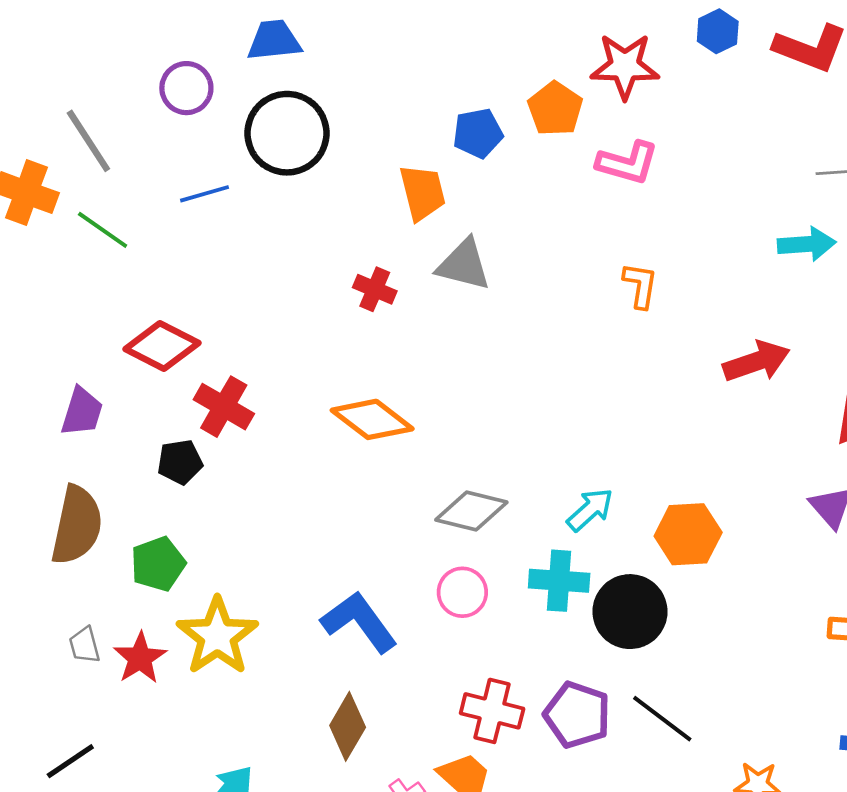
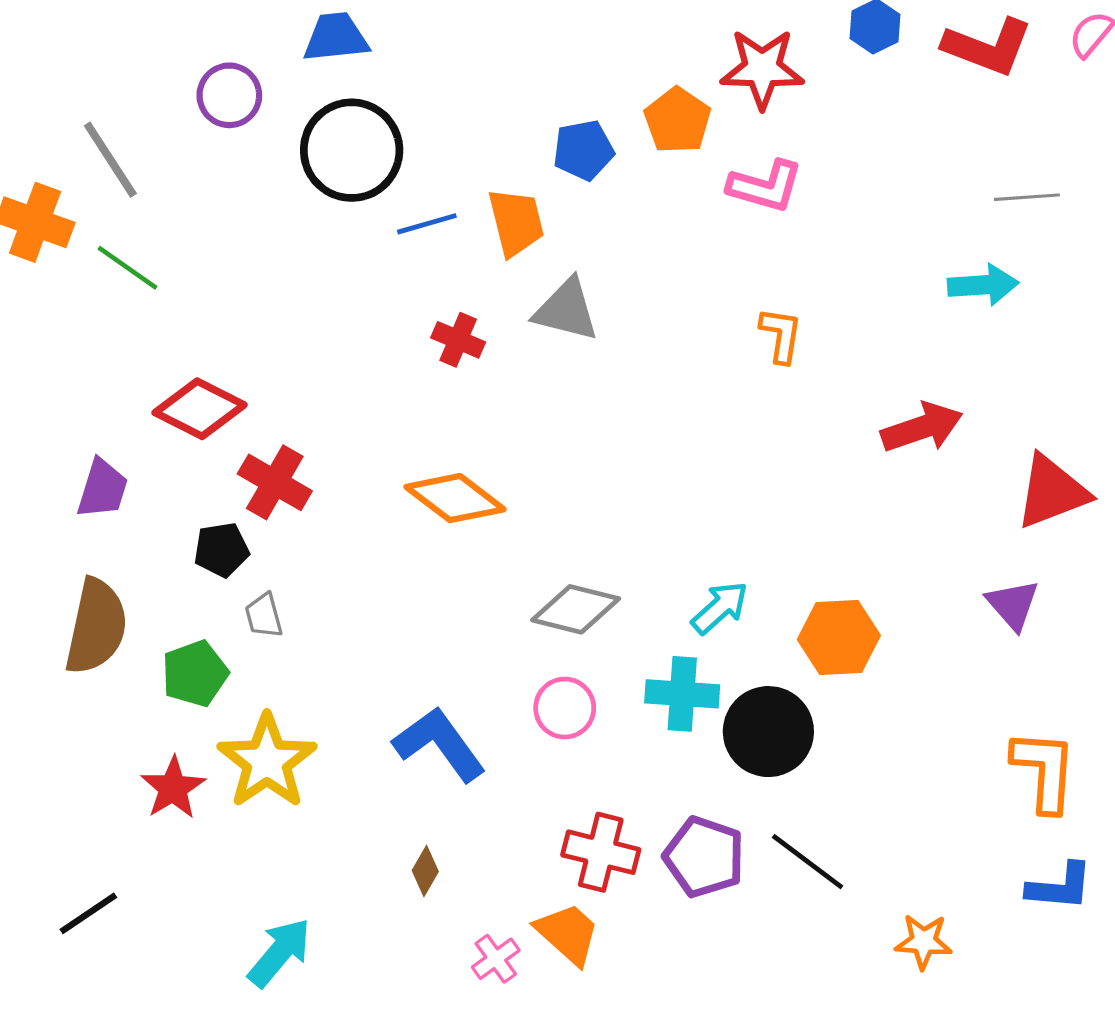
blue line: (204, 194) -> (427, 224), moved
gray trapezoid: (85, 645) -> (264, 616), moved
brown diamond: (348, 726) -> (425, 871), size x0.6

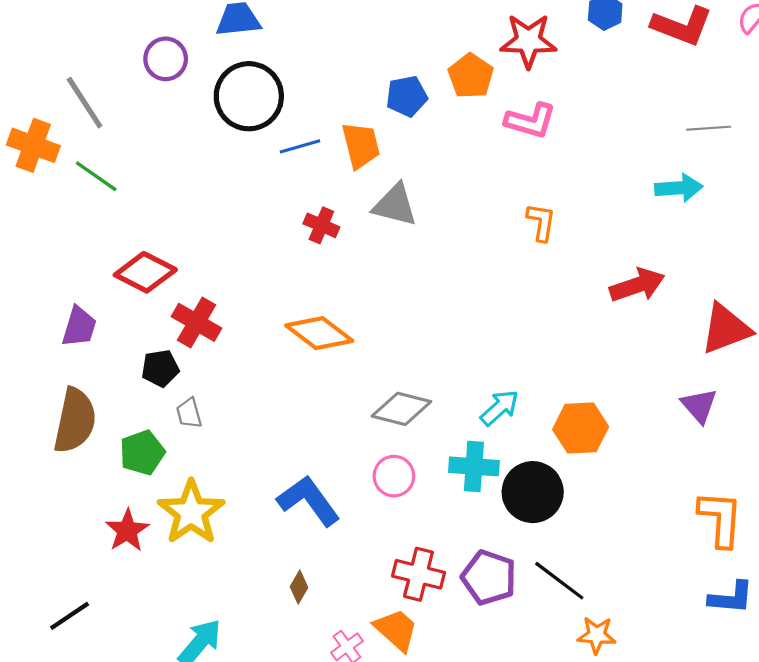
orange star: (924, 942) -> (597, 635), moved

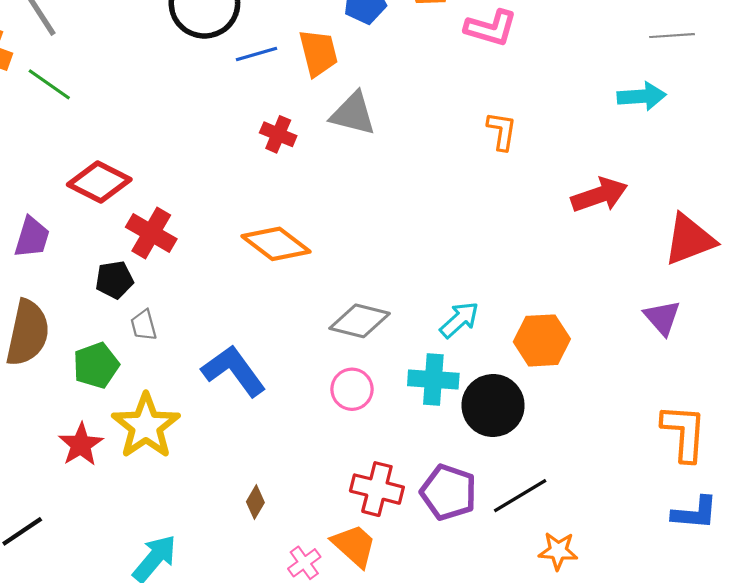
blue L-shape: (309, 501) -> (234, 371), moved
black line: (559, 581) -> (520, 496), turned -68

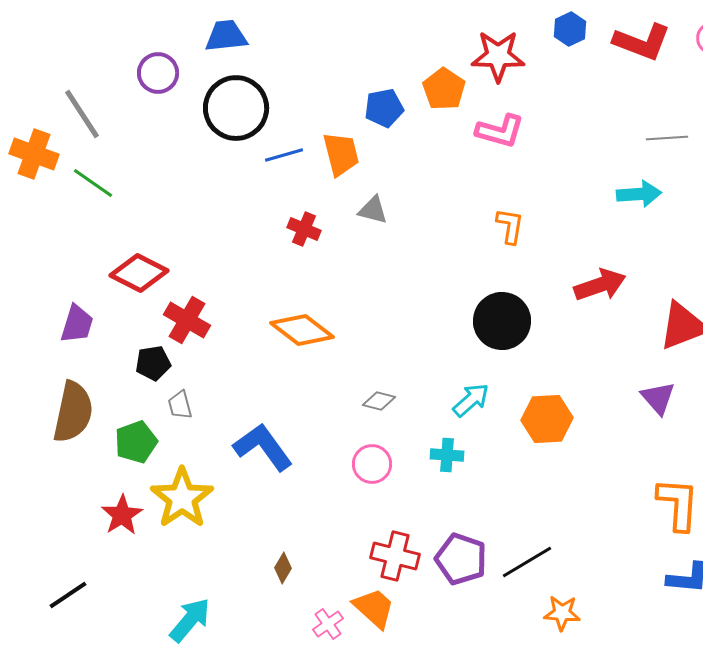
gray triangle: (353, 114) -> (373, 210), size x0.7
gray diamond: (360, 321) -> (379, 401), size x0.6
cyan cross: (433, 379) -> (447, 455), size x0.7
black circle: (493, 406) -> (502, 321), moved

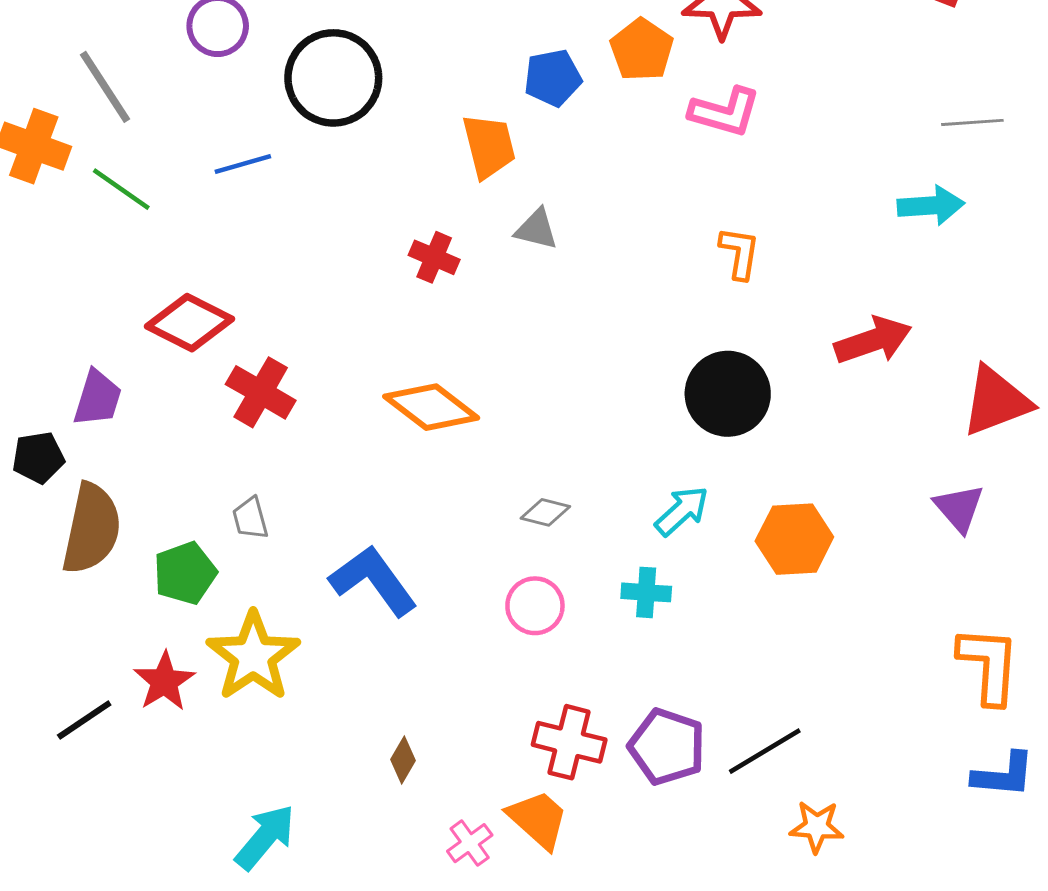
blue line: (284, 155) -> (243, 164), moved
black pentagon: (153, 363) -> (38, 458), moved
black line: (68, 595) -> (84, 720), moved

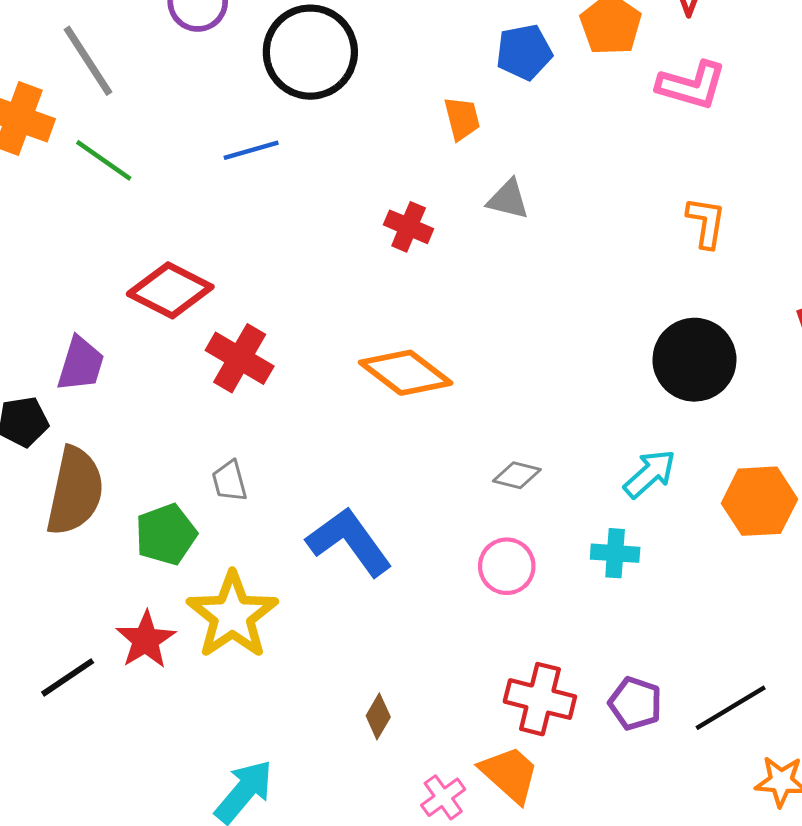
orange trapezoid: (489, 146) -> (462, 118), size x0.7
blue line: (243, 164) -> (251, 150), moved
purple pentagon: (667, 747) -> (635, 703), size x0.7

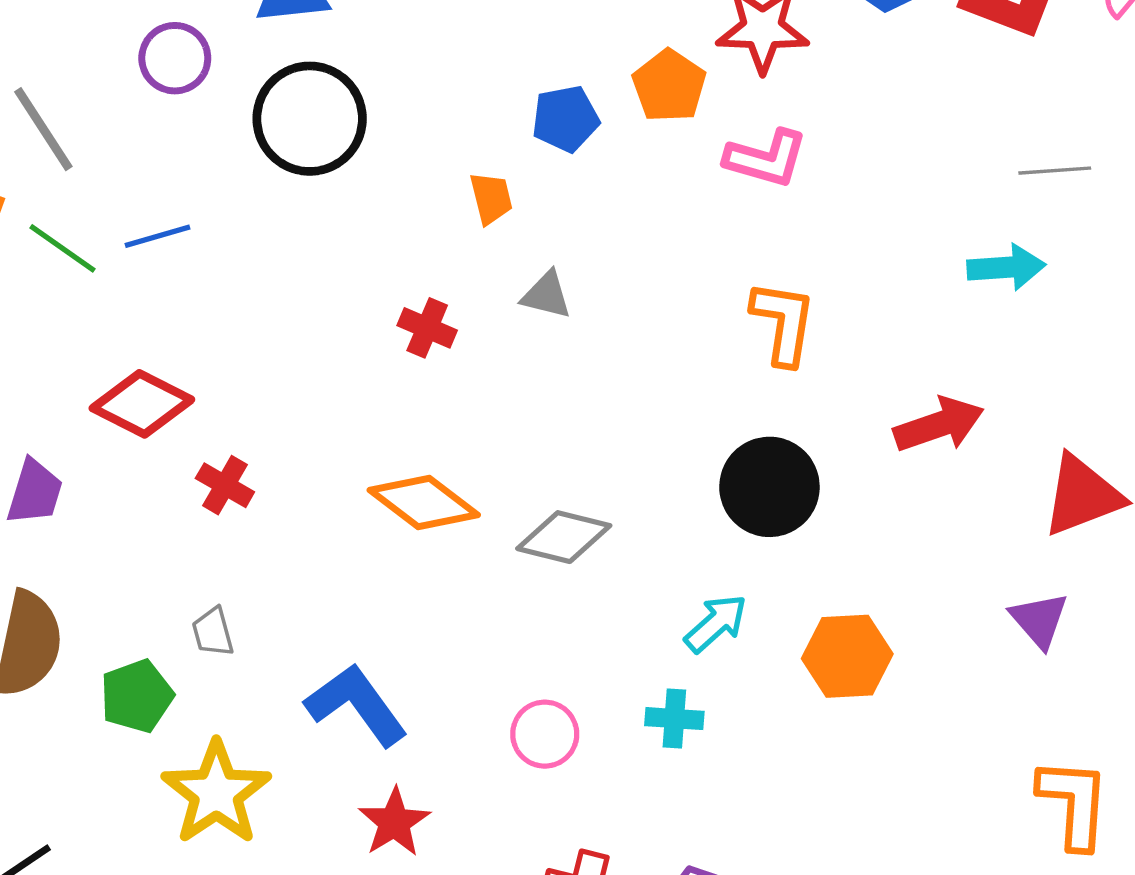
blue line: (251, 150) -> (158, 236), moved
orange L-shape: (706, 222) -> (783, 323), size x1.4
red cross: (240, 358) -> (225, 485), size x0.7
gray diamond: (517, 475) -> (564, 537), moved, size x1.6
red star: (146, 640) -> (394, 822), moved

